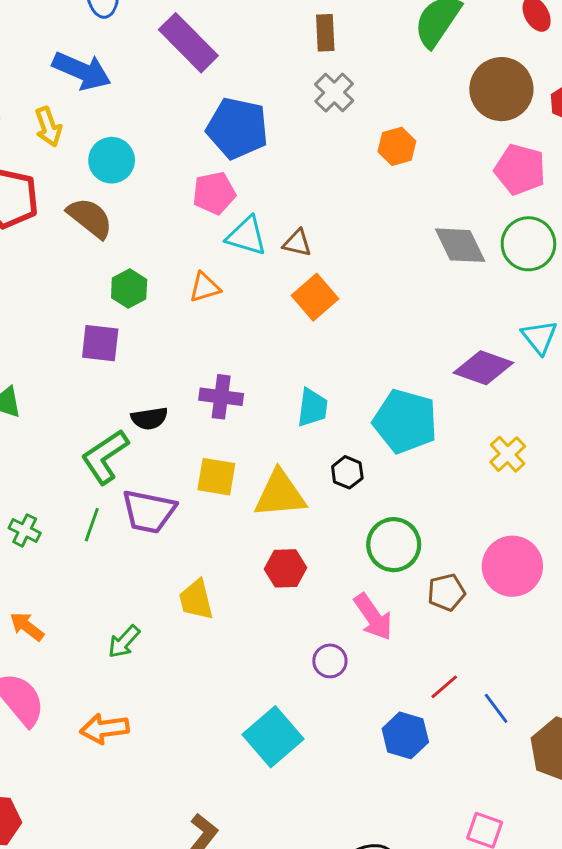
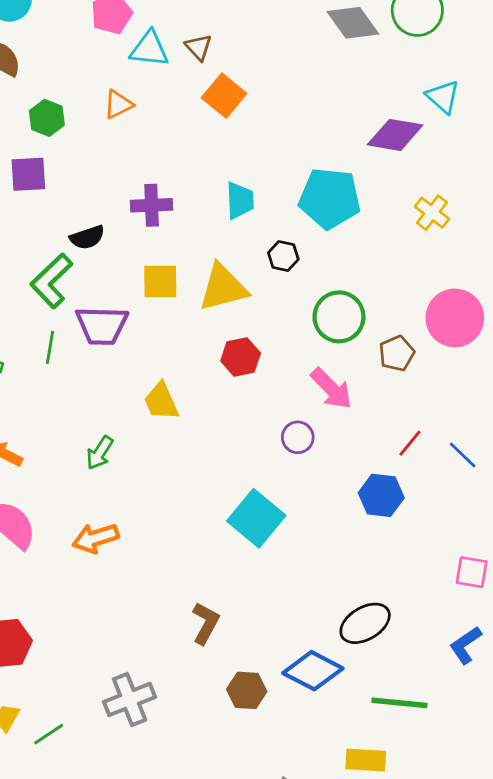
brown triangle: (297, 243) -> (199, 47), turned 44

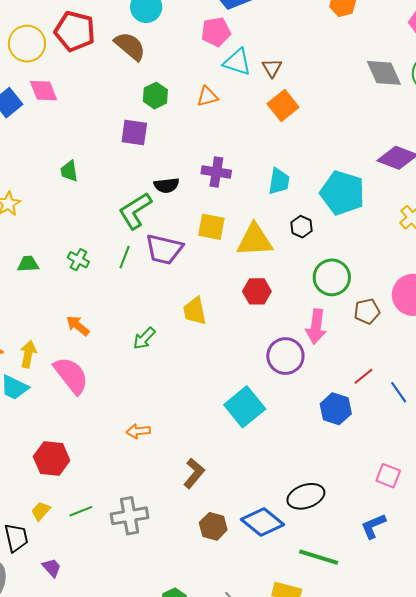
pink arrow: (331, 389) -> (316, 327), turned 40
purple circle: (298, 437) -> (285, 356), size x1.6
orange arrow: (96, 538) -> (138, 431), moved, size x0.7
green line: (49, 734) -> (81, 511), moved

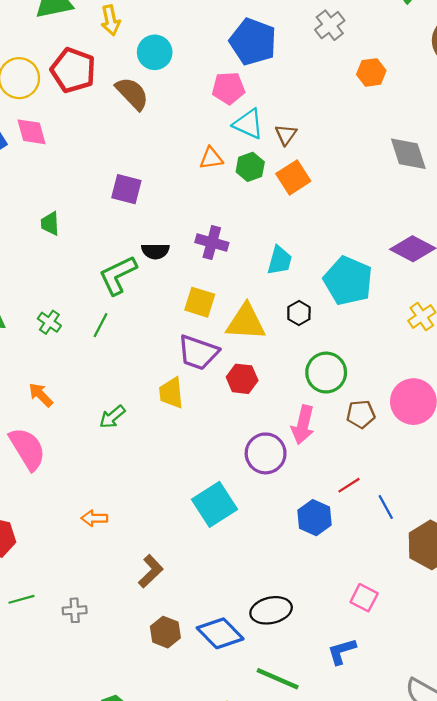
green hexagon: (155, 96) -> (250, 167), moved
purple trapezoid: (164, 249) -> (198, 352), moved
gray cross: (130, 516) -> (75, 610), size x0.6

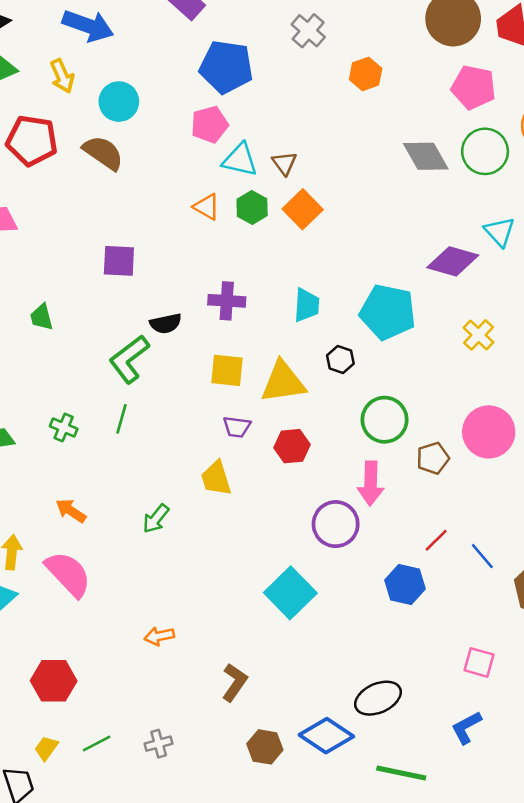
orange triangle: (211, 158) -> (207, 207), turned 50
purple trapezoid: (198, 352) -> (237, 427), size x0.6

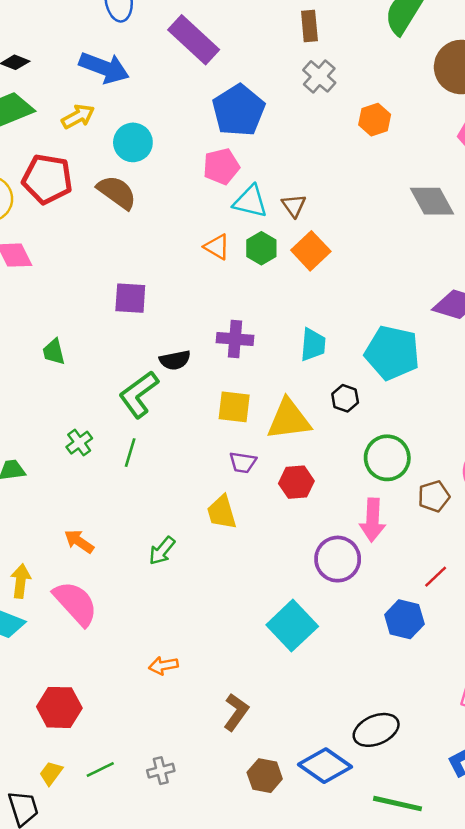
blue pentagon: (226, 67) -> (238, 110), turned 30
yellow arrow: (62, 76) -> (78, 116), turned -96
green cross: (64, 427) -> (79, 443), moved, turned 30

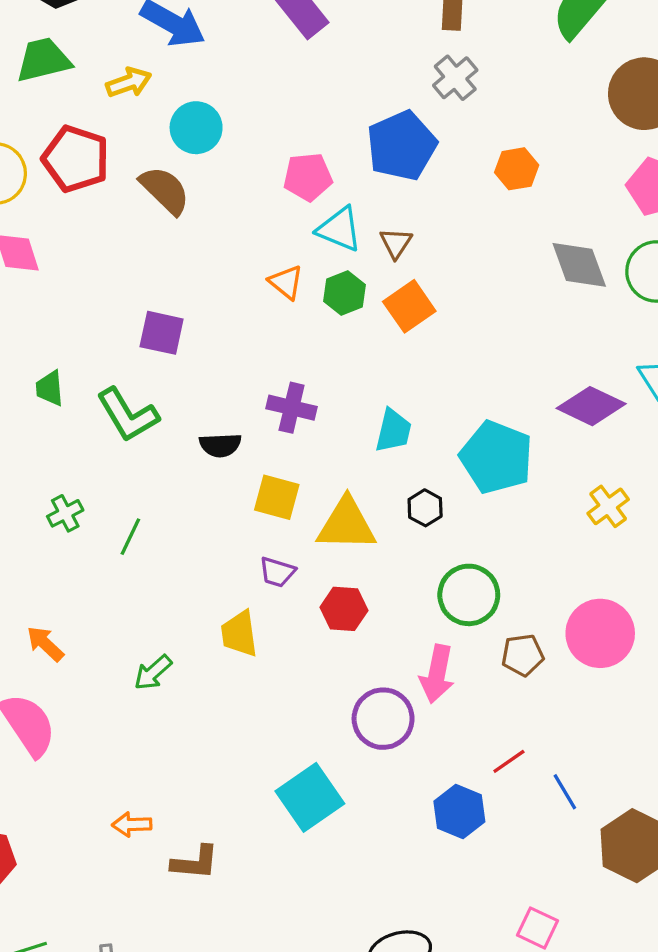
blue pentagon: (238, 110) -> (402, 146), moved
orange hexagon: (375, 120) -> (517, 169), moved
black semicircle: (175, 360) -> (220, 445), moved
green L-shape: (139, 394) -> (128, 415), moved, turned -93
brown L-shape: (236, 712) -> (195, 862), moved, turned 51

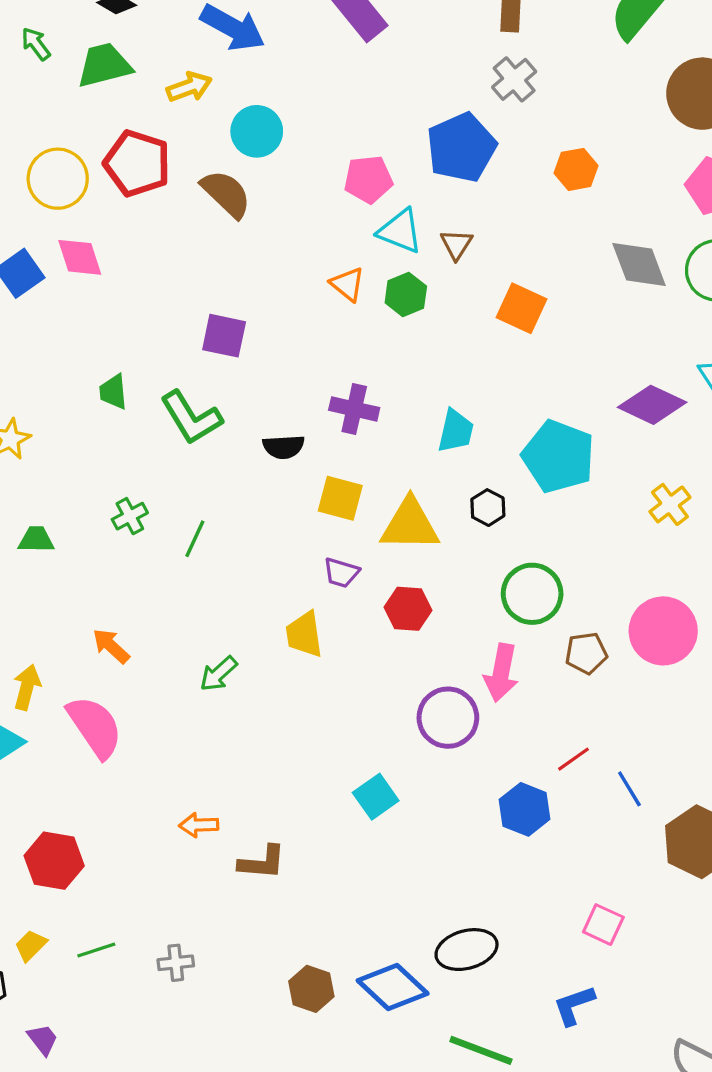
orange square: (409, 306) -> (522, 308), moved, turned -30
cyan square: (310, 797) -> (376, 797), size x0.7

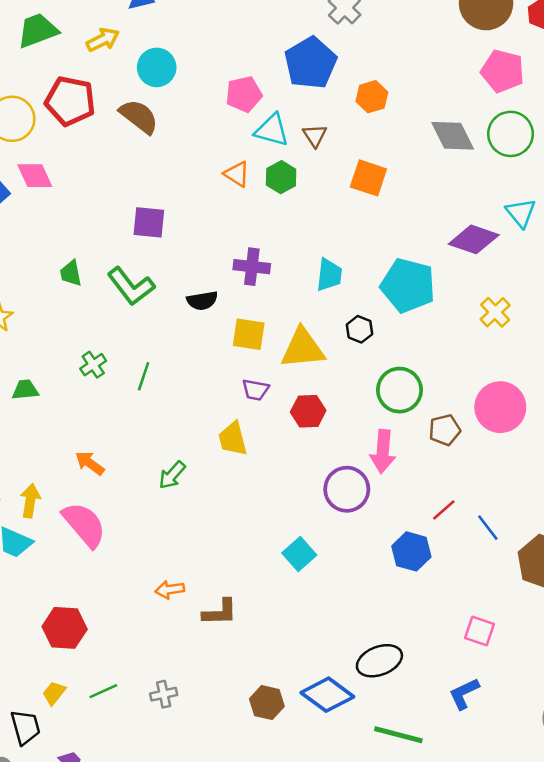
orange hexagon: (576, 169) -> (372, 97), moved

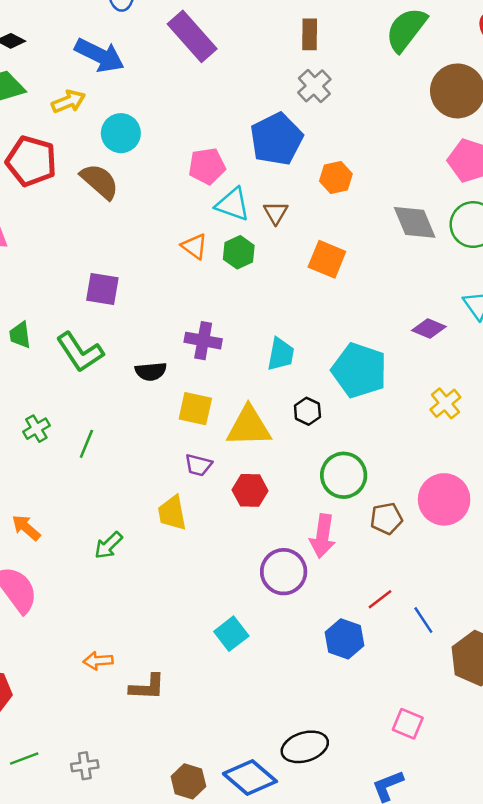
purple diamond: (474, 239) -> (429, 328), size x0.7

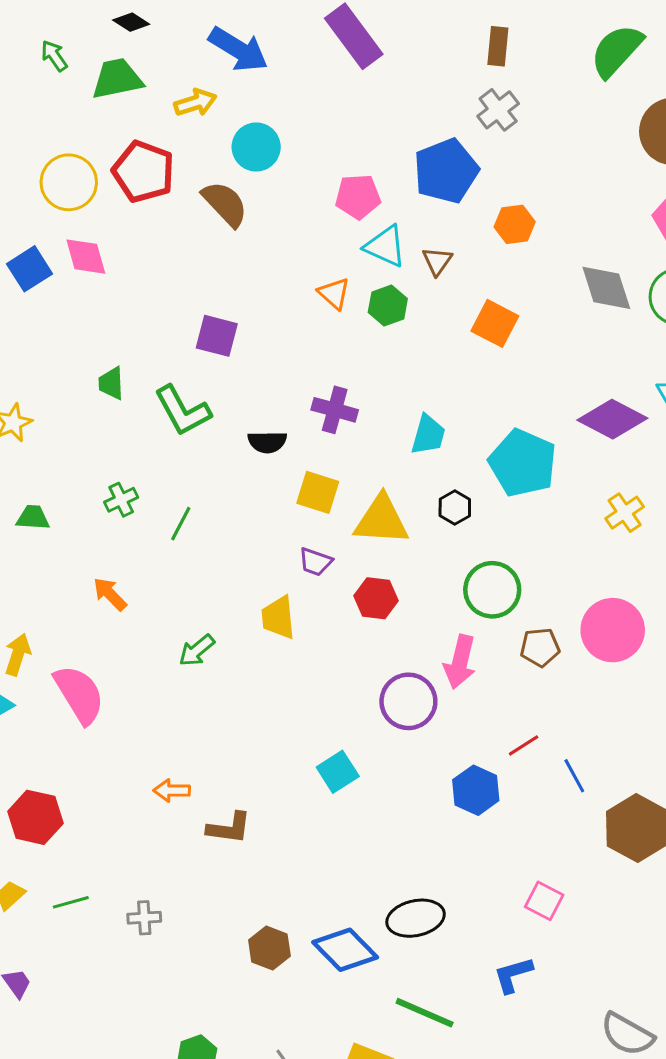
purple diamond: (429, 328) -> (612, 419), size x1.6
orange arrow: (26, 528) -> (110, 594), moved

